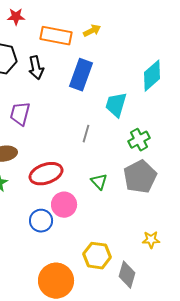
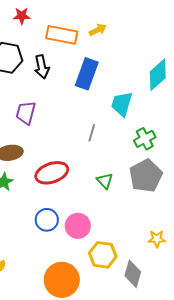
pink circle: (64, 205) -> (78, 226), moved

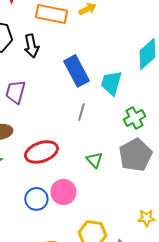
blue rectangle: (87, 74) -> (76, 71), moved, turned -48
pink circle: (78, 226) -> (63, 192), moved

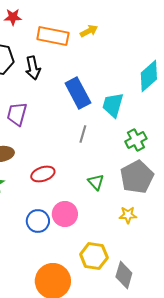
red ellipse: (41, 152) -> (43, 174), size x0.7
yellow star: (146, 218) -> (128, 215), moved

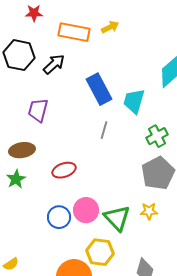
black arrow: (33, 68) -> (54, 64), turned -120
green triangle: (96, 182) -> (117, 218), moved, size x1.6
yellow hexagon: (94, 256) -> (100, 252), moved

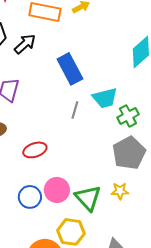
cyan trapezoid: (134, 101) -> (105, 98), moved, turned -120

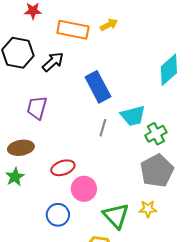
pink circle: (57, 190) -> (84, 189), moved

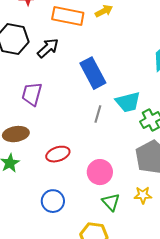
pink circle: (84, 189) -> (100, 172), moved
green triangle: (116, 216) -> (111, 202), size x0.7

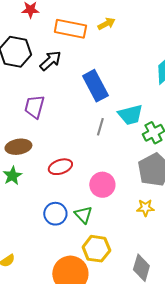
green triangle: (111, 202) -> (83, 215), moved

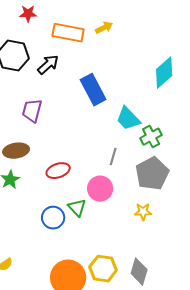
cyan trapezoid: (130, 115) -> (128, 119), turned 60
gray line: (100, 127) -> (113, 157), moved
green triangle: (83, 215) -> (77, 208), moved
yellow hexagon: (96, 249) -> (103, 269), moved

